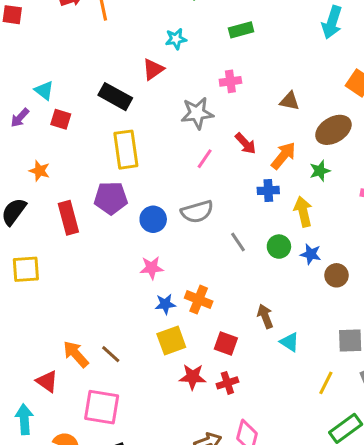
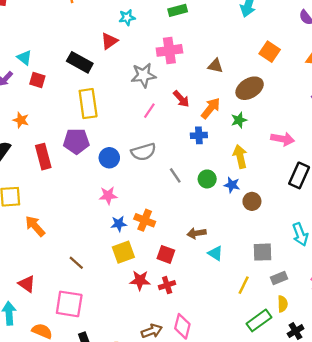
pink cross: (230, 81) -> (169, 50), size x1.5
yellow arrow: (303, 212) -> (240, 157), moved
brown arrow: (265, 316) -> (197, 233), turned -78
orange arrow: (76, 354) -> (35, 226), moved

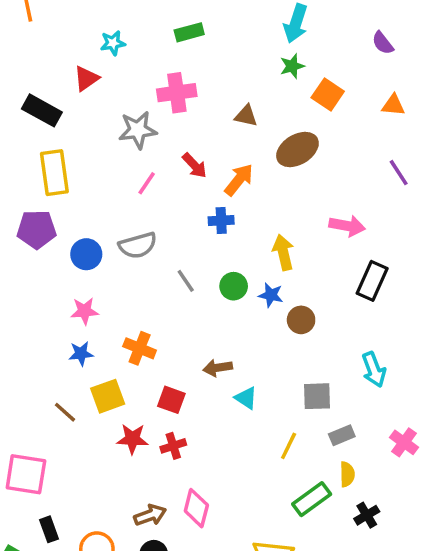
green star: (239, 120) -> (292, 66), moved
blue star: (119, 224) -> (81, 354), moved
brown line: (76, 263) -> (65, 412), moved

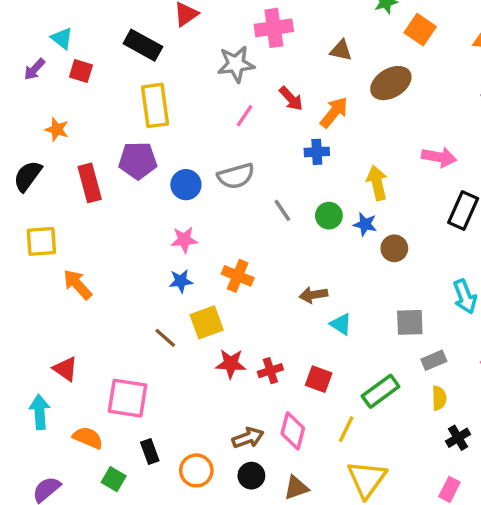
red square: (171, 400) -> (319, 379), moved
yellow line: (289, 446) -> (346, 429), moved
green rectangle: (312, 499) -> (381, 391), moved

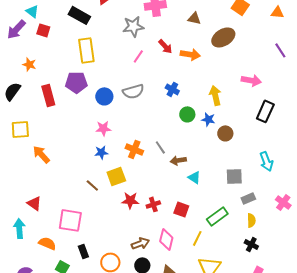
purple arrow: (34, 69) -> (16, 29), size x1.5
orange arrow: (334, 112) -> (190, 54), turned 60
blue cross: (317, 152) -> (172, 89), moved, turned 32
gray line: (282, 210) -> (160, 147), moved
black cross: (458, 438) -> (251, 244), moved, turned -32

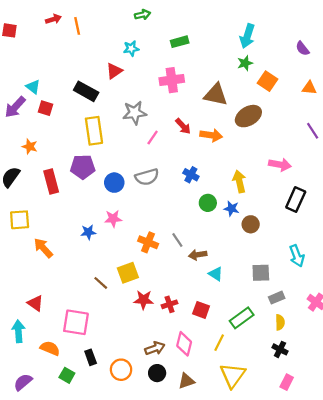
brown triangle: (194, 18) -> (216, 95), size x1.6
gray star: (133, 26) -> (135, 113), moved
blue star: (101, 152) -> (88, 232), moved

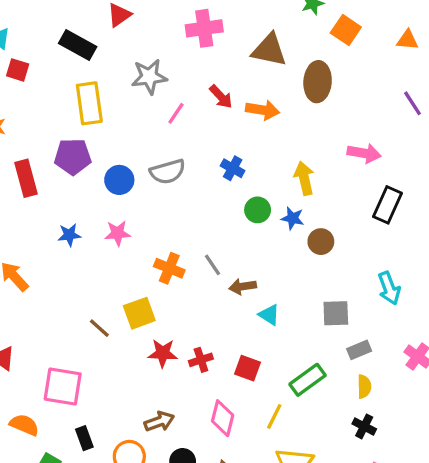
brown ellipse: (248, 116) -> (318, 82), turned -55
blue star: (88, 232) -> (69, 235), moved
brown arrow: (155, 348) -> (159, 421), moved

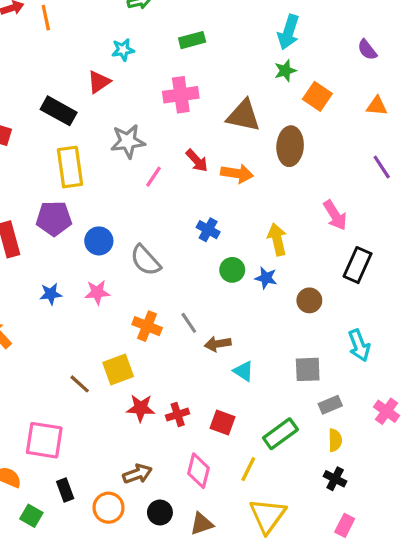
pink arrow: (364, 153) -> (335, 215), turned 48
gray semicircle: (168, 172) -> (145, 260), moved, turned 64
brown circle: (321, 242) -> (309, 300), moved

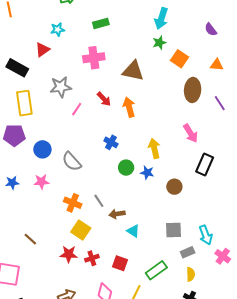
brown ellipse: (290, 146) -> (193, 90), moved
orange arrow: (237, 173) -> (129, 107), turned -114
cyan arrow: (359, 345) -> (206, 235), moved
yellow square: (118, 369) -> (81, 230), moved, turned -36

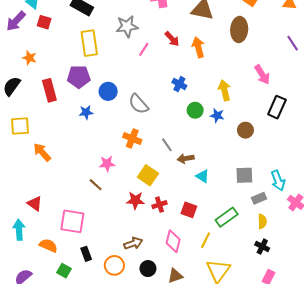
brown ellipse: (193, 90) -> (239, 29), moved
pink star: (41, 182) -> (107, 164), moved
blue star: (12, 183) -> (86, 112), moved
orange cross: (73, 203) -> (132, 139), moved

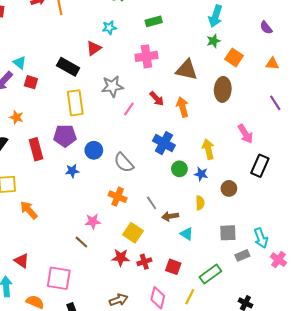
blue cross: (179, 84) -> (164, 143), size x1.5
yellow semicircle: (262, 221) -> (200, 203), moved

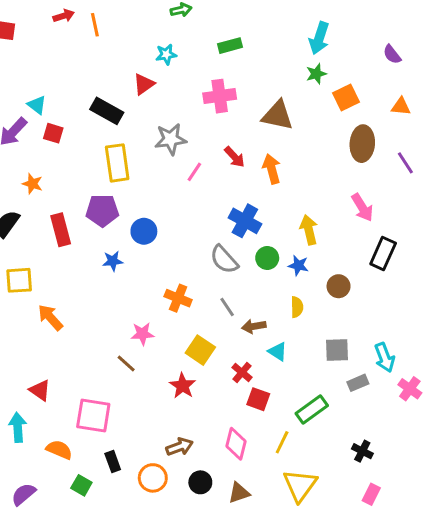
orange square: (234, 57) -> (346, 98), turned 30
brown ellipse: (223, 89) -> (362, 144), moved
gray semicircle: (124, 163) -> (224, 259), moved
red star: (121, 258) -> (183, 386), turned 30
red cross: (144, 262) -> (242, 372), moved, turned -32

